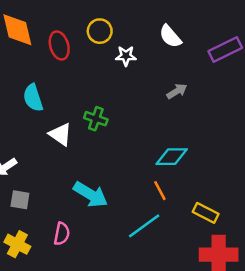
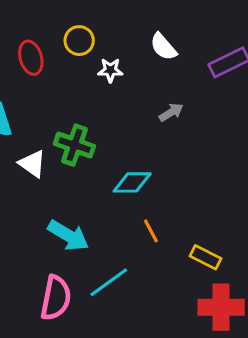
green cross: (96, 119) -> (74, 145), size x1.4
cyan diamond: (172, 157) -> (132, 182), moved
cyan line: (144, 226) -> (109, 282), moved
pink semicircle: (62, 234) -> (56, 298), moved, size x1.6

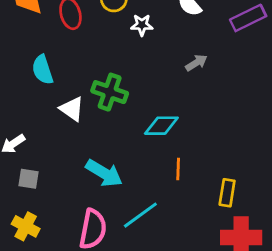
orange line: (151, 231) -> (178, 169), turned 30
yellow rectangle: (205, 257) -> (227, 193), turned 72

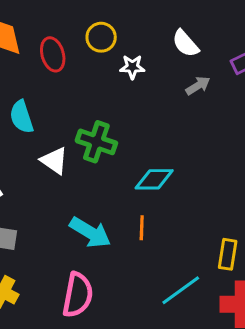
gray arrow: (196, 63) -> (198, 86), moved
orange line: (178, 169) -> (142, 228), moved
cyan line: (140, 215) -> (181, 290), moved

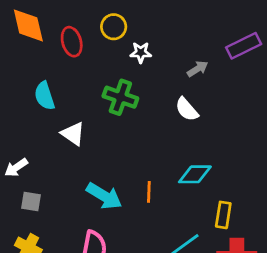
white semicircle: (185, 43) -> (187, 109), moved
green cross: (96, 142) -> (120, 97), moved
cyan diamond: (154, 179) -> (195, 174), moved

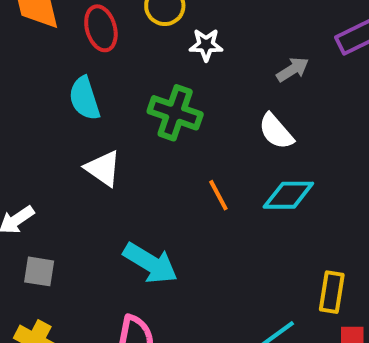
cyan semicircle: (45, 96) -> (84, 98), moved
cyan diamond: (195, 174) -> (288, 195), moved
orange line: (149, 192) -> (218, 195), moved, turned -30

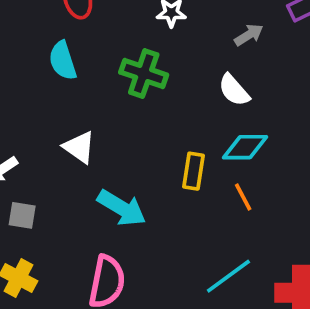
white triangle: (103, 168) -> (79, 147), moved
orange line: (218, 195) -> (243, 197), moved
yellow rectangle: (332, 292) -> (193, 171), moved

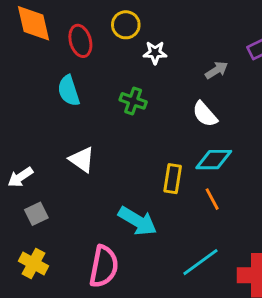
green cross: (144, 74) -> (133, 101), size x0.7
cyan arrow: (122, 208) -> (137, 221), moved
gray square: (22, 215) -> (36, 214), turned -35

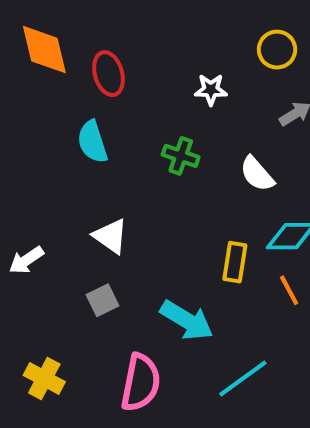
yellow circle: (126, 25) -> (277, 50), moved
white semicircle: (205, 114) -> (257, 174), moved
gray square: (36, 214) -> (102, 300), moved
cyan line: (200, 262) -> (243, 378), moved

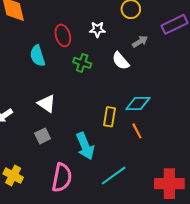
red ellipse: (109, 74) -> (63, 35), moved
white semicircle: (257, 174) -> (121, 61), moved
cyan arrow: (187, 320) -> (85, 146), turned 36

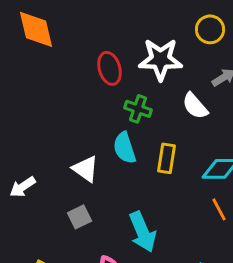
white star: (97, 29) -> (161, 59), size x1.8
cyan semicircle: (37, 56) -> (125, 148), moved
yellow rectangle: (110, 117) -> (167, 158), moved

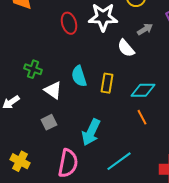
green cross: (138, 109) -> (33, 69), moved
cyan arrow: (143, 232) -> (91, 132), turned 48

